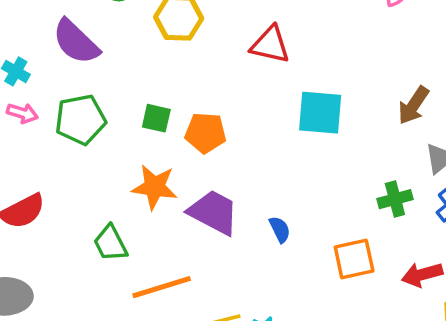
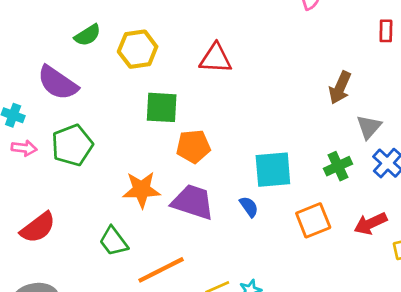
cyan square: (320, 113) -> (273, 170), moved
green square: (156, 118) -> (162, 107), moved, size x1.4
orange pentagon: (206, 133) -> (193, 146), moved

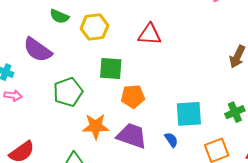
green semicircle: (88, 35) -> (59, 16), turned 54
green pentagon: (72, 145) -> (68, 92), moved

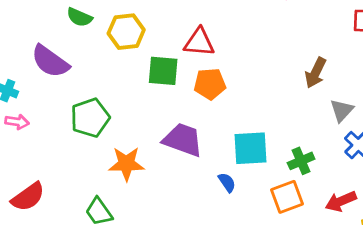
green square: (111, 68) -> (163, 71), moved
orange pentagon: (133, 96) -> (210, 84), moved
green cross: (235, 112) -> (301, 161), moved
purple trapezoid: (132, 136) -> (183, 140), moved

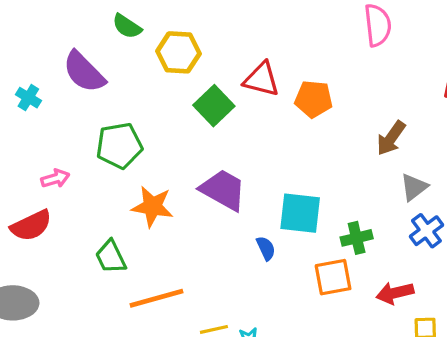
green square: (163, 71) -> (214, 106), turned 32
orange pentagon: (210, 84) -> (314, 99), moved
pink arrow: (17, 122) -> (55, 178), moved, turned -35

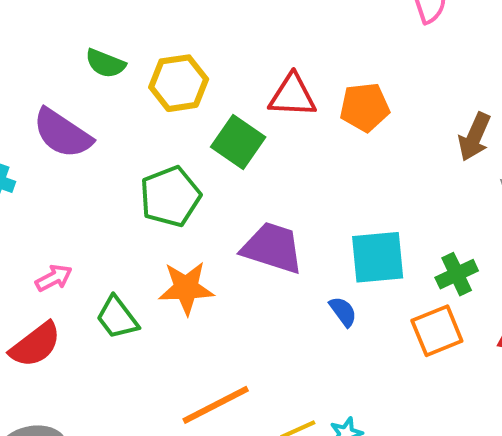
green pentagon: (119, 146) -> (170, 196), moved
green trapezoid: (111, 257) -> (117, 318), moved

